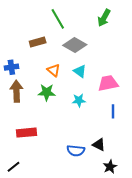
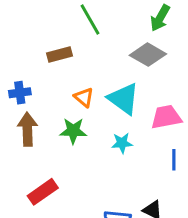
gray diamond: (75, 45) -> (148, 55), moved
cyan triangle: (80, 71) -> (124, 99), size x1.6
red rectangle: (27, 133) -> (43, 192), turned -30

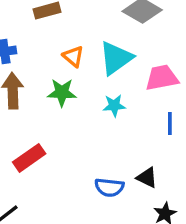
cyan triangle: (124, 99) -> (116, 58), turned 48

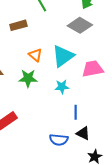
blue line: (170, 124) -> (76, 112), moved

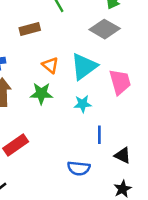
pink trapezoid: (93, 69) -> (120, 82), turned 85
black triangle: (83, 133) -> (123, 155), moved

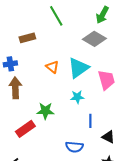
brown rectangle: (30, 29) -> (27, 38), moved
green star: (41, 94) -> (45, 111), moved

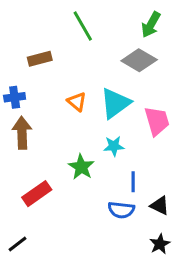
green star: (45, 111) -> (81, 167), moved, turned 30
blue semicircle: (74, 147) -> (121, 210), moved

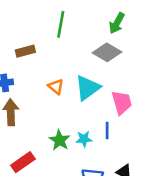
green line: (83, 26) -> (61, 24), turned 40
cyan star: (114, 146) -> (84, 139), moved
blue line: (133, 182) -> (107, 130), moved

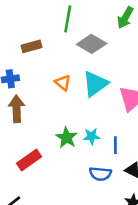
gray diamond: (107, 52) -> (92, 44), moved
blue line: (107, 130) -> (115, 145), moved

